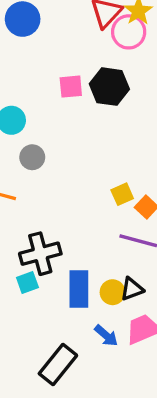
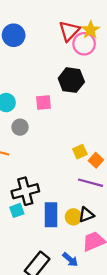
pink square: (71, 87) -> (44, 103), moved
blue arrow: (106, 336) -> (70, 260), moved

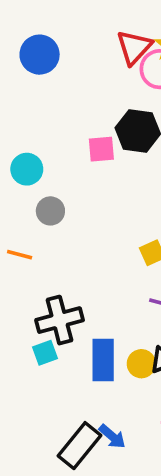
pink square: (44, 103) -> (101, 149), moved
blue arrow: (70, 260) -> (112, 436), moved

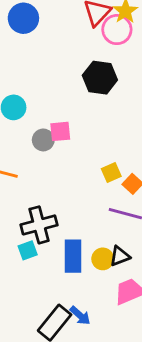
pink square: (101, 149) -> (60, 131), moved
gray circle: (50, 211) -> (43, 140), moved

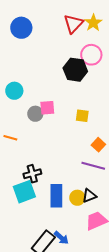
pink circle: (117, 30) -> (91, 55), moved
yellow square: (111, 173) -> (82, 116), moved, turned 32
black cross: (39, 225) -> (32, 174), size x0.7
cyan square: (28, 250) -> (24, 192), size x1.6

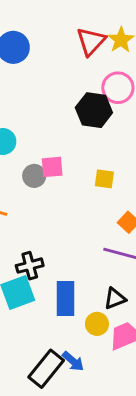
yellow circle: (77, 198) -> (97, 324), moved

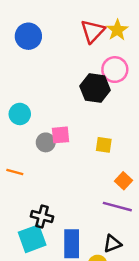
black cross: (30, 266) -> (42, 216), turned 30

